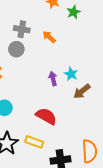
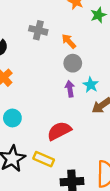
gray circle: (16, 49) -> (73, 63), moved
red semicircle: (46, 116) -> (59, 131), turned -60

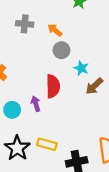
purple arrow: (70, 89) -> (36, 104), moved
red semicircle: (59, 131) -> (53, 86), moved, turned 125

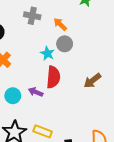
cyan star: (81, 68) -> (47, 53), moved
purple arrow: (36, 104) -> (36, 92), turned -56

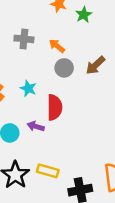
cyan star: (47, 53) -> (28, 88), moved
brown arrow: (92, 81) -> (95, 65), moved

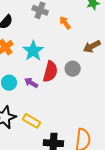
gray circle: (64, 68) -> (73, 69), moved
cyan star: (28, 88) -> (33, 51), size x1.5

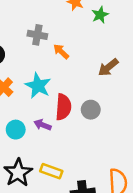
orange arrow: (65, 23) -> (61, 51), moved
gray circle: (73, 69) -> (91, 110), moved

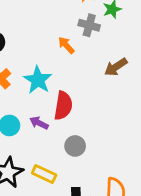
gray cross: (37, 35) -> (89, 25), moved
gray circle: (91, 110) -> (75, 146), moved

